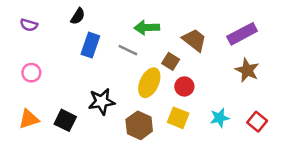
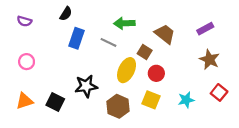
purple rectangle: (242, 34) -> (205, 29), size x0.7
red square: (257, 122) -> (219, 92), moved

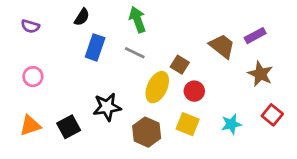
green arrow: (124, 23) -> (137, 20), moved, turned 72
brown trapezoid: (165, 34) -> (222, 46), moved
black square: (55, 102) -> (69, 127), turned 36

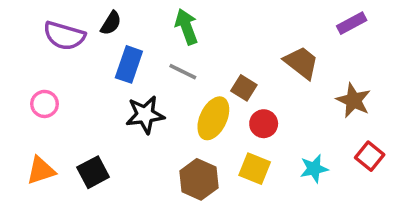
purple semicircle: (30, 26) -> (64, 36), moved, size x1.6
purple rectangle: (255, 36) -> (352, 23), moved
black star: (107, 107) -> (145, 115), moved

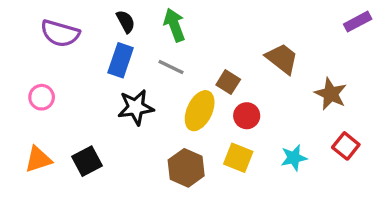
black semicircle: (111, 23) -> (126, 22), moved, turned -60
purple rectangle: (352, 23) -> (358, 22), moved

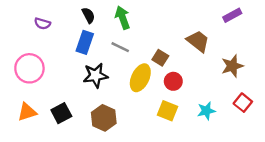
purple rectangle: (358, 22) -> (232, 15), moved
purple semicircle: (60, 33) -> (42, 24), size x0.6
brown star: (331, 94) -> (232, 66), turned 30
pink circle: (42, 97) -> (29, 68), size x1.6
brown hexagon: (186, 168) -> (104, 118), moved

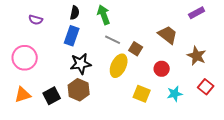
black semicircle: (88, 15) -> (75, 13), turned 40
gray line: (120, 47) -> (113, 40), moved
brown star: (232, 66) -> (197, 56), turned -30
red circle: (173, 81) -> (162, 69), moved
brown hexagon: (104, 118) -> (79, 90), moved

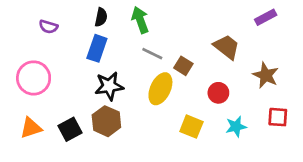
red square: (206, 87) -> (278, 117), turned -35

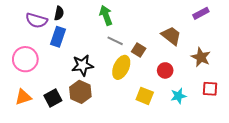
black semicircle: (101, 17) -> (59, 13), moved
purple semicircle: (48, 27) -> (37, 20), size x1.5
blue rectangle: (97, 48) -> (58, 37), moved

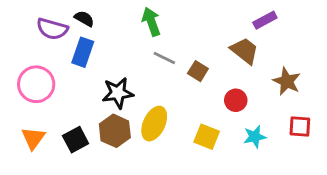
black semicircle: (59, 13) -> (84, 19), turned -72
purple rectangle: (201, 13) -> (265, 20), moved
yellow ellipse: (121, 67) -> (154, 124), moved
orange triangle: (23, 97) -> (33, 138), turned -36

